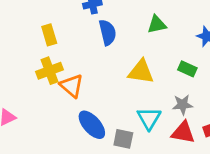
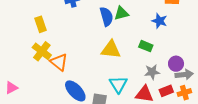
blue semicircle: (108, 32) -> (106, 17), moved
yellow cross: (50, 71) -> (42, 51), turned -30
gray star: (183, 105) -> (152, 72), moved

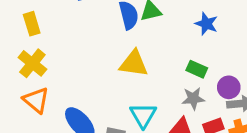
green rectangle: (146, 46) -> (197, 69), moved
orange triangle: (59, 62) -> (36, 100), moved

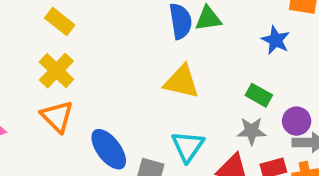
yellow rectangle: (32, 24) -> (60, 21), turned -40

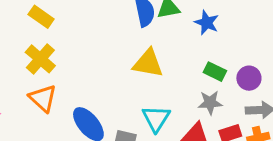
blue star: (276, 40) -> (207, 23), moved
purple circle: (297, 121) -> (249, 78), moved

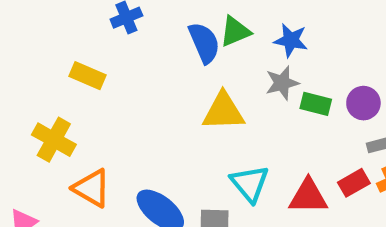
yellow rectangle: (41, 17) -> (88, 76), moved
yellow cross: (40, 59) -> (54, 140), moved
gray star: (210, 103) -> (282, 83), moved

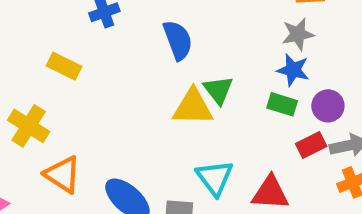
green triangle: (235, 31) -> (218, 90), moved, turned -48
blue star: (291, 40) -> (293, 70), moved
gray star: (282, 83) -> (298, 34), moved
red rectangle: (354, 183) -> (311, 145), moved

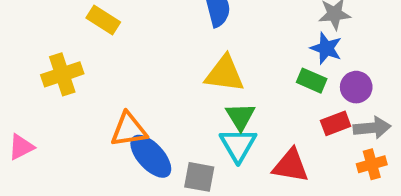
green triangle: (218, 90) -> (240, 116), moved
yellow cross: (29, 126) -> (62, 74), turned 33
orange triangle: (63, 174) -> (129, 130), moved, turned -48

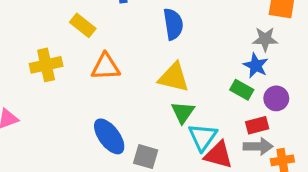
gray arrow: (372, 128) -> (258, 146), moved
orange triangle: (129, 130) -> (106, 67), moved
cyan triangle: (238, 145) -> (203, 137), moved

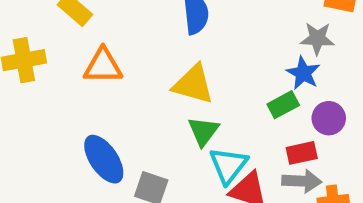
green rectangle: (242, 90) -> (283, 105), turned -60

